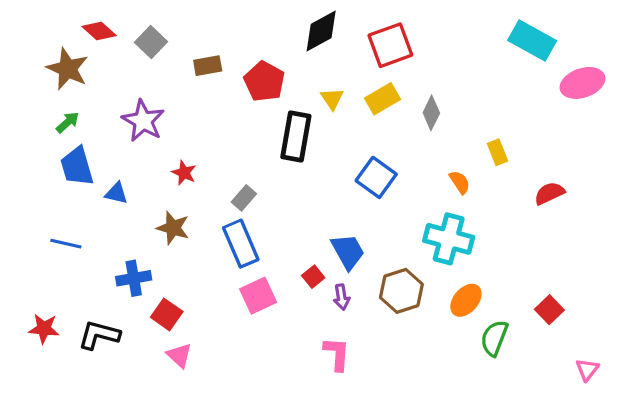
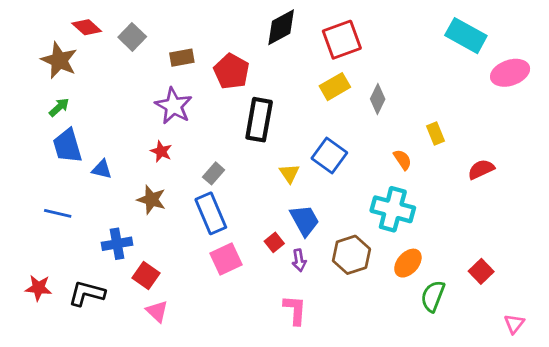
yellow triangle: (332, 99) -> (289, 173), moved
purple star: (143, 121) -> (174, 106), moved

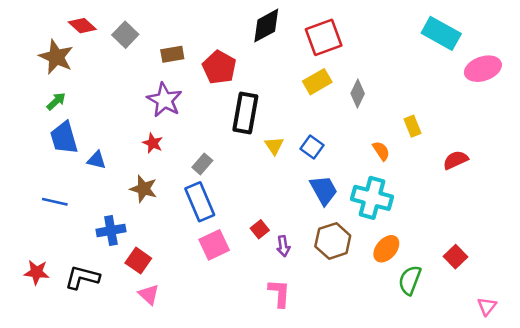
blue square: (329, 156) -> (312, 147), size x0.7
yellow triangle: (289, 173) -> (274, 146), moved
blue trapezoid: (305, 220) -> (324, 190), moved

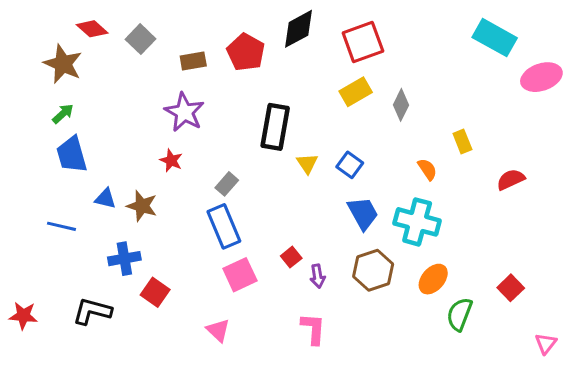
red pentagon: (219, 67) -> (246, 52), moved
blue triangle: (97, 160) -> (105, 199), moved
brown star: (144, 189) -> (142, 206), moved
red star: (37, 272) -> (23, 316), moved
pink triangle: (149, 294) -> (218, 330), moved

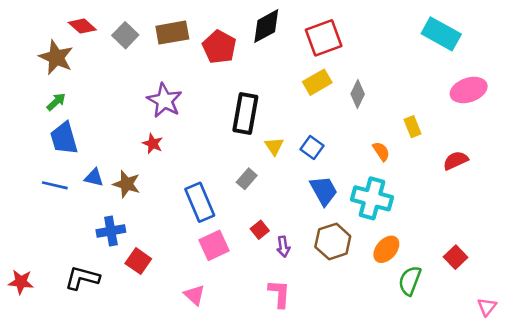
brown rectangle: (193, 61) -> (172, 33), moved, size x1.4
pink ellipse: (541, 77) -> (469, 90), moved
gray rectangle: (227, 184) -> (247, 179), moved
blue line: (61, 226) -> (55, 185), moved

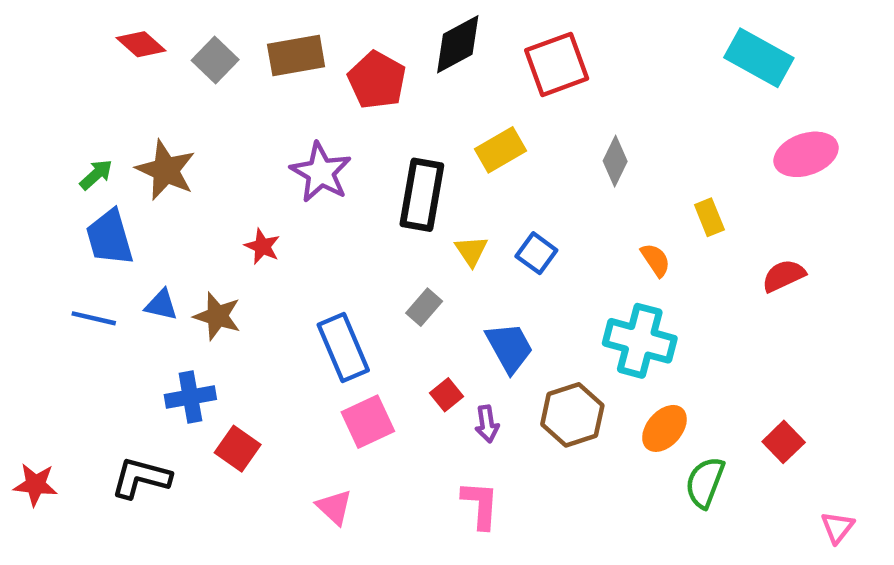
brown star: (56, 57) -> (166, 170), moved
yellow rectangle: (317, 82) -> (500, 150), moved
purple star: (164, 100) -> (321, 172), moved
blue trapezoid: (324, 191) -> (509, 348), moved

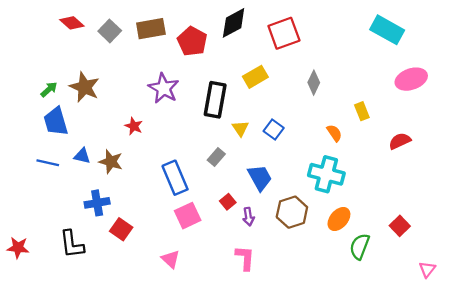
black L-shape: (141, 478) -> (72, 244), turned -112

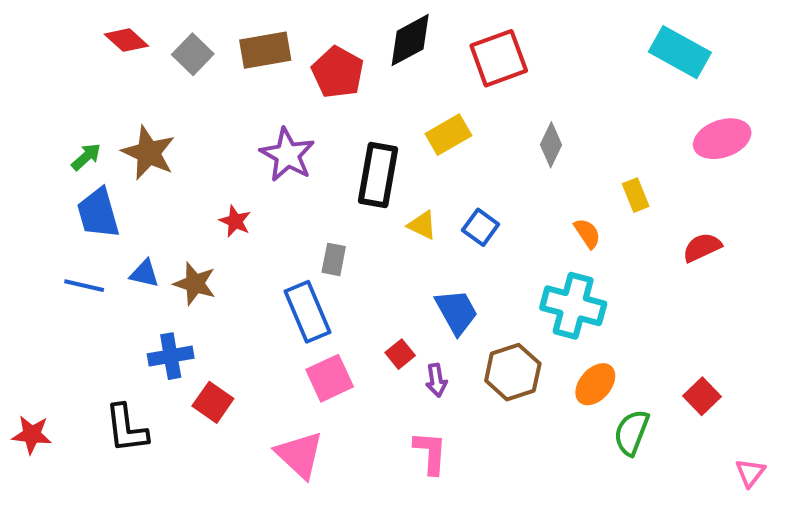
yellow triangle: (240, 128) -> (422, 225), turned -30
gray rectangle: (216, 157) -> (334, 259), moved, turned -30
pink triangle: (170, 259) -> (299, 455), size x1.5

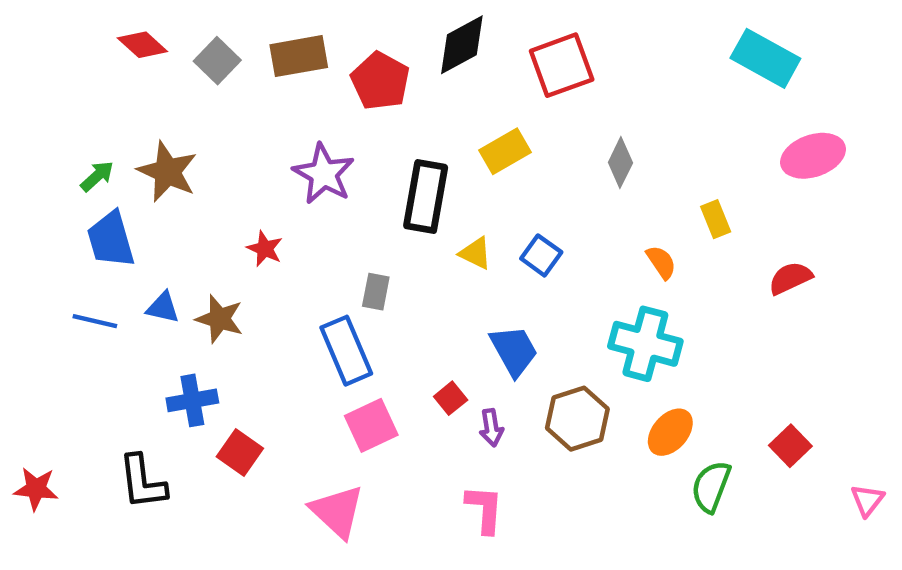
pink triangle: (750, 473) -> (867, 500), moved

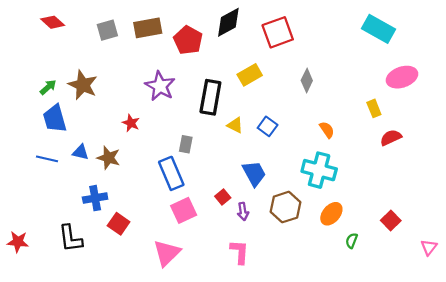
red diamond: (142, 45) -> (53, 22), moved
gray square: (217, 61) -> (107, 30), turned 30
yellow rectangle: (716, 219) -> (374, 108), moved
green semicircle: (711, 487) -> (352, 241), size x0.6
pink triangle: (337, 511) -> (167, 253), turned 32

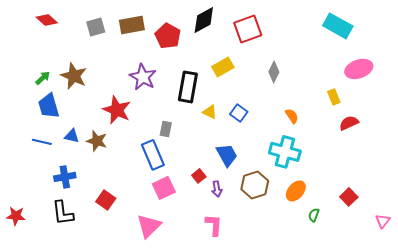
red star: (131, 123) -> (117, 110), size x1.8
blue cross: (95, 198) -> (65, 177), moved

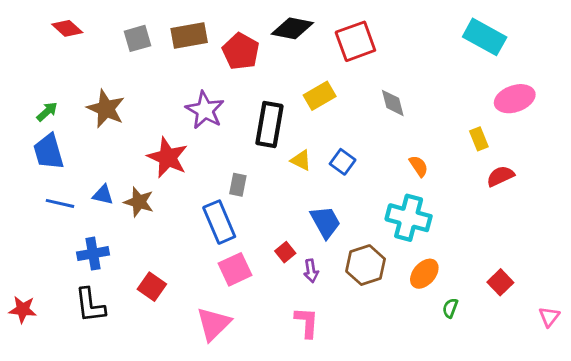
black diamond: (204, 20) -> (292, 28), turned 40
gray diamond: (274, 72) -> (393, 103), turned -40
green arrow: (43, 78) -> (47, 112), moved
blue trapezoid: (49, 106) -> (49, 152), moved

